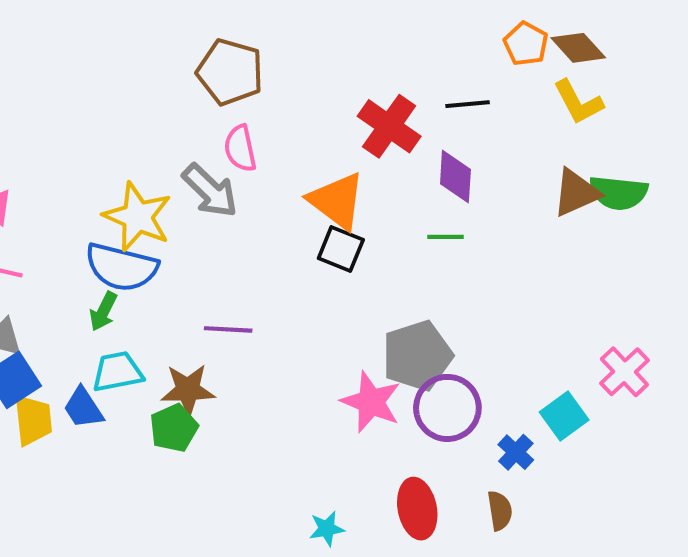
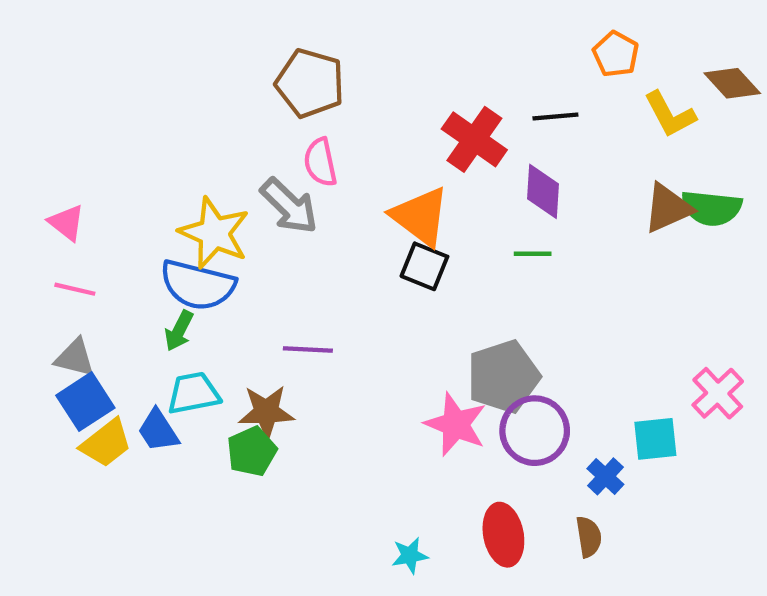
brown diamond: (578, 48) -> (732, 83), moved
cyan square: (564, 416) -> (655, 439), turned 30
yellow trapezoid: (33, 420) -> (106, 443), turned 58

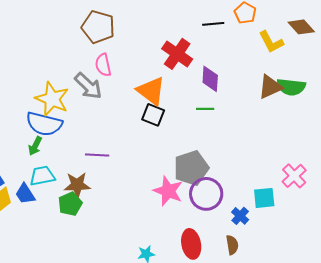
black line: (555, 117) -> (213, 24), moved

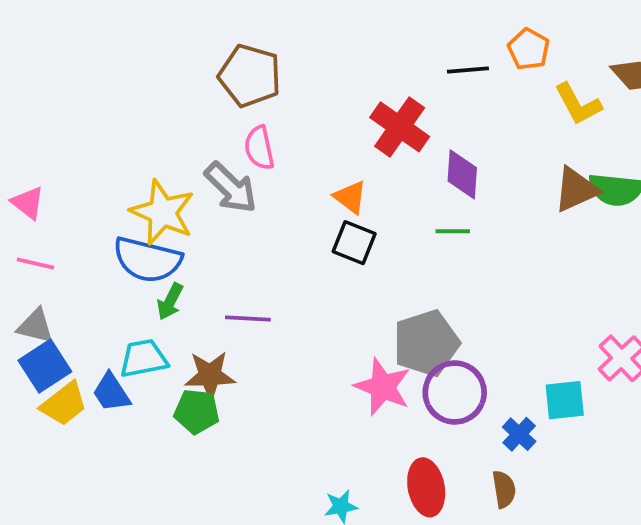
orange triangle: (151, 91) -> (350, 197), size x0.6
green arrow: (35, 146) -> (170, 301), moved
green pentagon: (70, 204) -> (197, 411), turned 30

